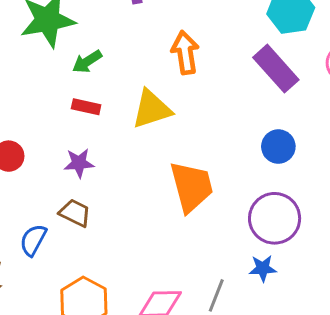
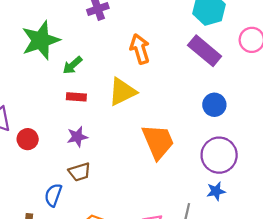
brown trapezoid: (75, 213) -> (80, 172), turned 145

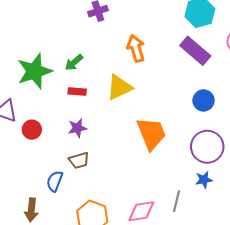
green star: (41, 40) -> (35, 71), moved

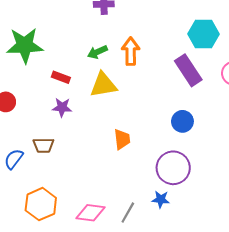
green arrow: (74, 62) -> (97, 52), moved
purple star: (77, 128) -> (62, 107), moved
orange trapezoid: (151, 133) -> (122, 139), size x0.6

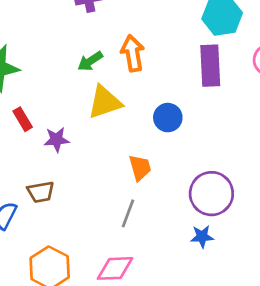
purple rectangle: (188, 70) -> (210, 66), turned 40
red rectangle: (61, 77) -> (23, 119), moved, turned 48
blue circle: (182, 121) -> (168, 118), moved
gray line: (128, 213) -> (128, 213), moved

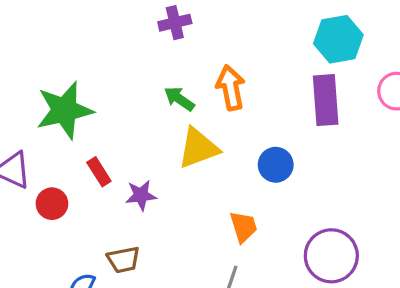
green arrow: (90, 61) -> (179, 99), turned 70

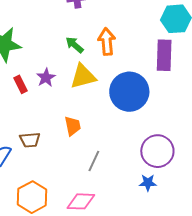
blue circle: (276, 165) -> (129, 92), size x1.8
purple star: (141, 195) -> (46, 78), moved, turned -30
orange trapezoid: (243, 227) -> (73, 126), moved

